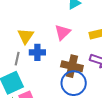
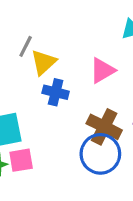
gray line: (17, 59) -> (26, 46), moved

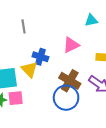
gray line: (26, 46) -> (24, 26), turned -40
yellow triangle: (44, 62) -> (29, 69), moved, turned -36

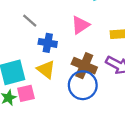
gray line: (24, 26) -> (30, 21), moved, turned -32
yellow triangle: (29, 69) -> (46, 69), moved

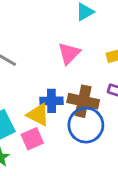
blue cross: (48, 43) -> (51, 101), moved
pink square: (26, 93) -> (32, 139), moved

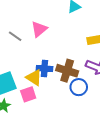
pink triangle: (69, 53) -> (39, 29), moved
blue circle: (86, 125) -> (79, 87), moved, size x0.7

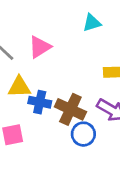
yellow triangle: (34, 78) -> (19, 87), moved, turned -42

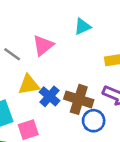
cyan triangle: (92, 23) -> (83, 27), moved
blue cross: (40, 102) -> (50, 96), turned 36

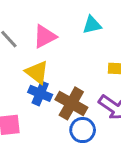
yellow triangle: (29, 85) -> (37, 72), moved, turned 35
blue cross: (50, 96) -> (40, 93), turned -30

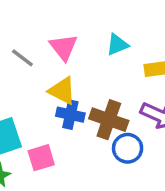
cyan triangle: (92, 25) -> (117, 45), moved
pink triangle: (45, 36) -> (64, 47), turned -30

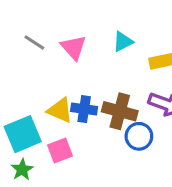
gray line: (22, 58) -> (34, 42), moved
yellow triangle: (62, 91) -> (60, 110), moved

